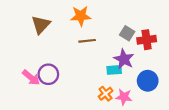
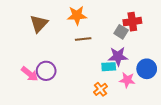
red cross: (147, 40) -> (132, 22), moved
purple star: (124, 59) -> (118, 56), turned -30
blue circle: (148, 81) -> (147, 69), moved
pink star: (124, 97) -> (127, 80), moved

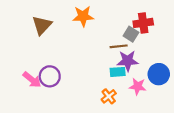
brown line: (83, 39) -> (119, 46), moved

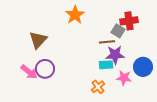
orange star: (83, 16) -> (75, 15), turned -30
brown triangle: (42, 25) -> (38, 40), moved

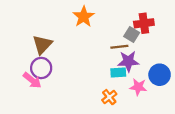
purple circle: (45, 69) -> (41, 68), moved

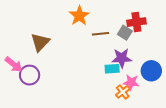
brown line: (119, 47) -> (100, 34), moved
purple circle: (41, 68) -> (30, 75), moved
pink arrow: (32, 80) -> (14, 64), moved
orange cross: (109, 97) -> (123, 92), moved

